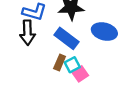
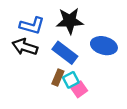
black arrow: (27, 33) -> (25, 47), turned 110

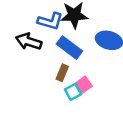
blue L-shape: (32, 26) -> (50, 21), moved
cyan square: (71, 80) -> (73, 92), moved

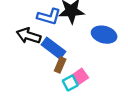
blue rectangle: (69, 48) -> (53, 48), moved

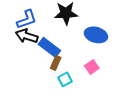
blue L-shape: (49, 17) -> (27, 19), moved, turned -35
pink square: (80, 76) -> (92, 67), moved

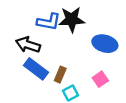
blue L-shape: (27, 19) -> (49, 22), moved, turned 30
blue rectangle: (49, 47) -> (36, 69), moved

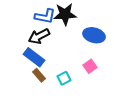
black arrow: (28, 45) -> (39, 36), moved, turned -45
brown rectangle: (60, 75) -> (39, 75), moved, turned -64

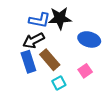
blue rectangle: (34, 57) -> (28, 62), turned 35
brown rectangle: (39, 75) -> (50, 60), moved, size x1.5

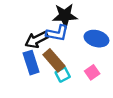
blue L-shape: (40, 20) -> (57, 33), moved
cyan square: (59, 83) -> (63, 75), moved

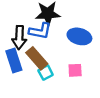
black arrow: (37, 40) -> (19, 38), turned -60
pink square: (92, 72) -> (75, 70), turned 32

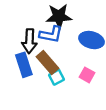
pink square: (75, 70) -> (87, 75), turned 32

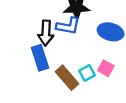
brown rectangle: (48, 63) -> (67, 78), moved
cyan square: (57, 77) -> (87, 73), moved

